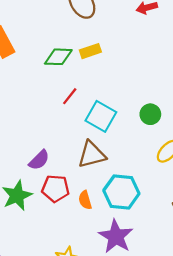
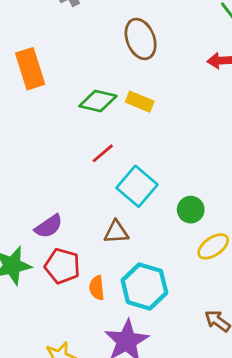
yellow rectangle: (90, 51) -> (140, 102), turned 30
green circle: (150, 114) -> (191, 210), moved
brown triangle: (92, 155) -> (116, 232), size x0.7

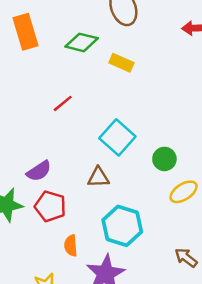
green diamond: (98, 101) -> (82, 42), moved
red line: (103, 153) -> (63, 103), moved
orange semicircle: (97, 288) -> (71, 246), moved

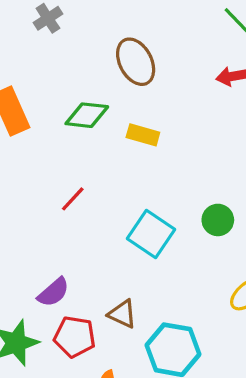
green circle: (164, 159) -> (218, 220), moved
brown triangle: (98, 177) -> (122, 314), moved, turned 35

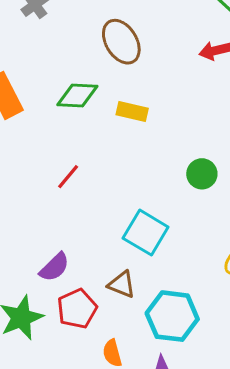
green circle: (218, 220) -> (202, 174), moved
cyan square: (151, 234) -> (146, 233), moved
red pentagon: (75, 337) -> (77, 309), turned -30

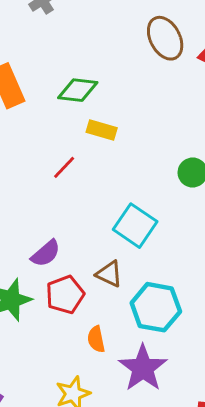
brown ellipse: (121, 42) -> (165, 38), moved
yellow rectangle: (132, 111) -> (102, 130), moved

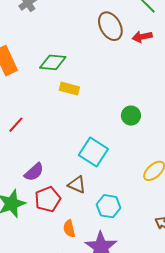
red line: (64, 167) -> (16, 125), moved
cyan hexagon: (156, 307) -> (109, 206), size x0.7

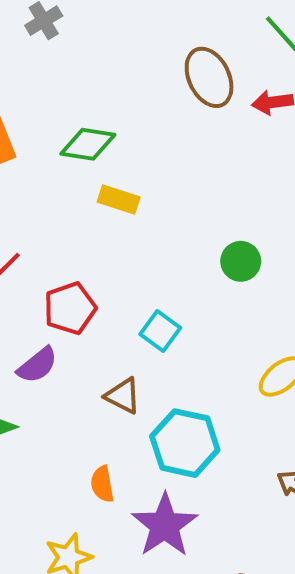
cyan square: (93, 152) -> (160, 331), size x0.7
red pentagon: (48, 199) -> (70, 308), moved
cyan hexagon: (109, 206) -> (185, 443), size x1.4

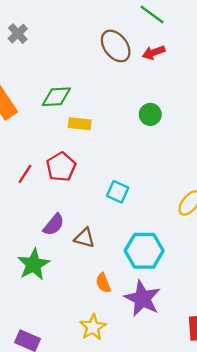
green circle: (241, 261) -> (150, 114), moved
red pentagon: (70, 308) -> (61, 167), moved
brown triangle: (123, 396) -> (84, 238), moved

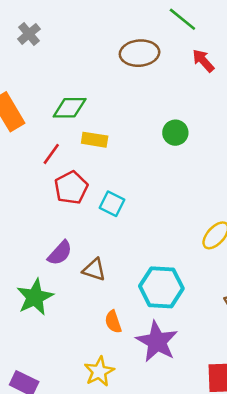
brown ellipse: (116, 46) -> (140, 53), turned -60
red arrow: (154, 53) -> (203, 61), moved, turned 65
red line: (25, 174) -> (51, 154), moved
cyan square: (118, 192) -> (112, 204), moved

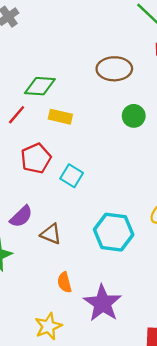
brown ellipse: (140, 53) -> (114, 69), moved
red line: (51, 154) -> (17, 115), moved
cyan hexagon: (161, 287) -> (114, 232), moved

